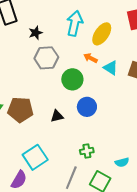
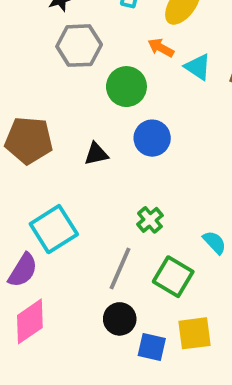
green cross: (87, 151) -> (150, 220), turned -32
cyan semicircle: (122, 162) -> (214, 242), turned -120

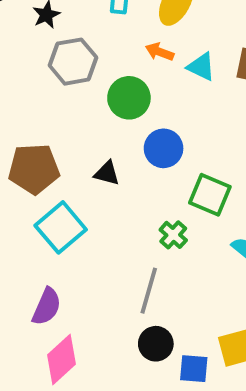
black triangle: (96, 154) -> (107, 173), turned 35
cyan square: (54, 229) -> (61, 227), moved
green square: (173, 277) -> (210, 195), moved

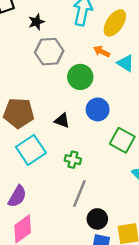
green cross: (173, 235) -> (73, 160), moved, turned -35
black circle: (156, 344) -> (97, 219), moved

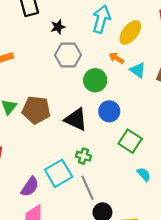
black triangle: (62, 121) -> (76, 119), size x1.6
cyan square: (31, 150) -> (59, 173), moved
gray line: (79, 194) -> (87, 188), turned -50

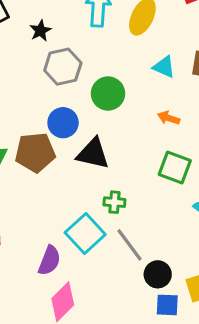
orange arrow: (116, 58) -> (169, 118), moved
blue circle: (109, 111) -> (63, 123), moved

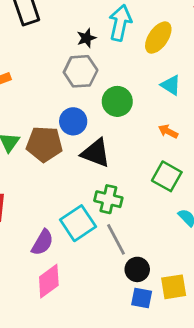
black star: (40, 31) -> (86, 38), moved
green cross: (114, 202) -> (108, 199), size x1.4

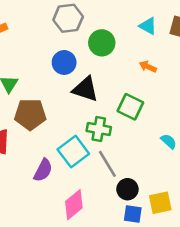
brown pentagon: (44, 144) -> (30, 114), moved
green square: (167, 176) -> (130, 107), moved
pink diamond: (49, 281) -> (74, 205), moved

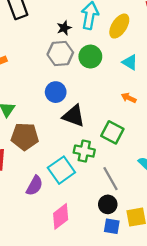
green circle: (102, 43) -> (90, 57), moved
gray line: (107, 164) -> (110, 179), moved

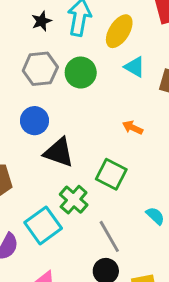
black star: (64, 28) -> (42, 21), moved
cyan triangle: (130, 62) -> (135, 67), moved
green cross: (84, 151) -> (74, 200), turned 30

